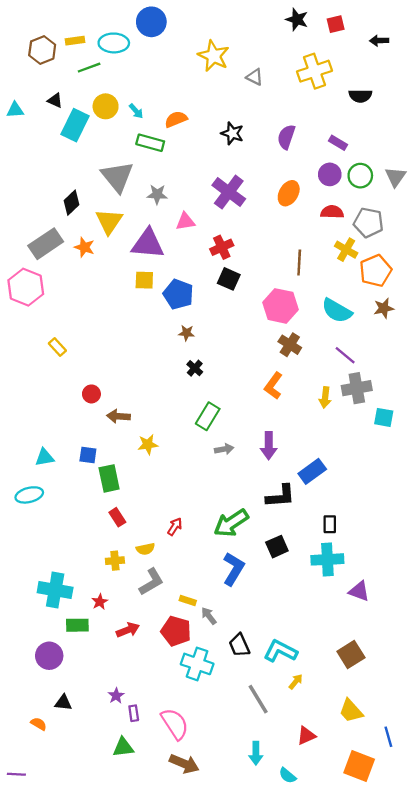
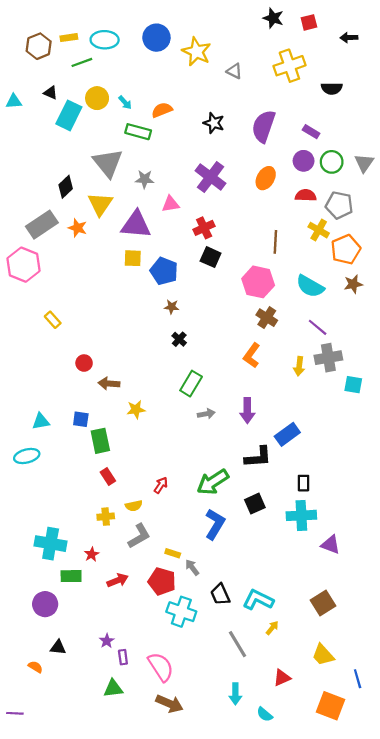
blue circle: (151, 22) -> (156, 38), moved
purple semicircle: (286, 137) -> (264, 126), size x1.4

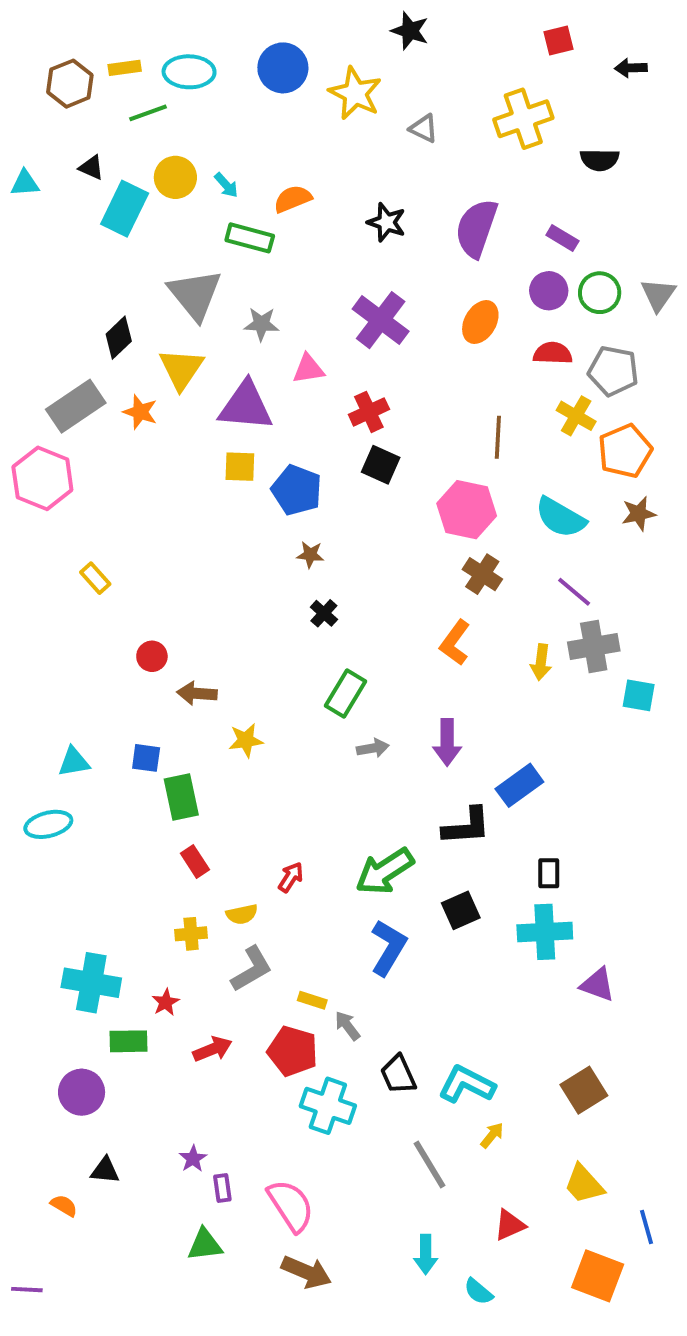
black star: (273, 18) -> (410, 31), moved

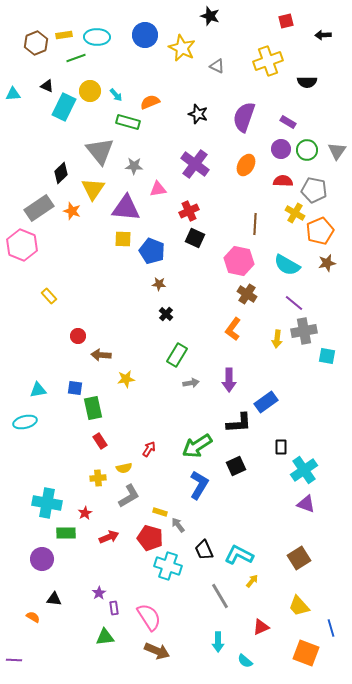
cyan cross: (545, 932) -> (304, 470), moved, turned -32

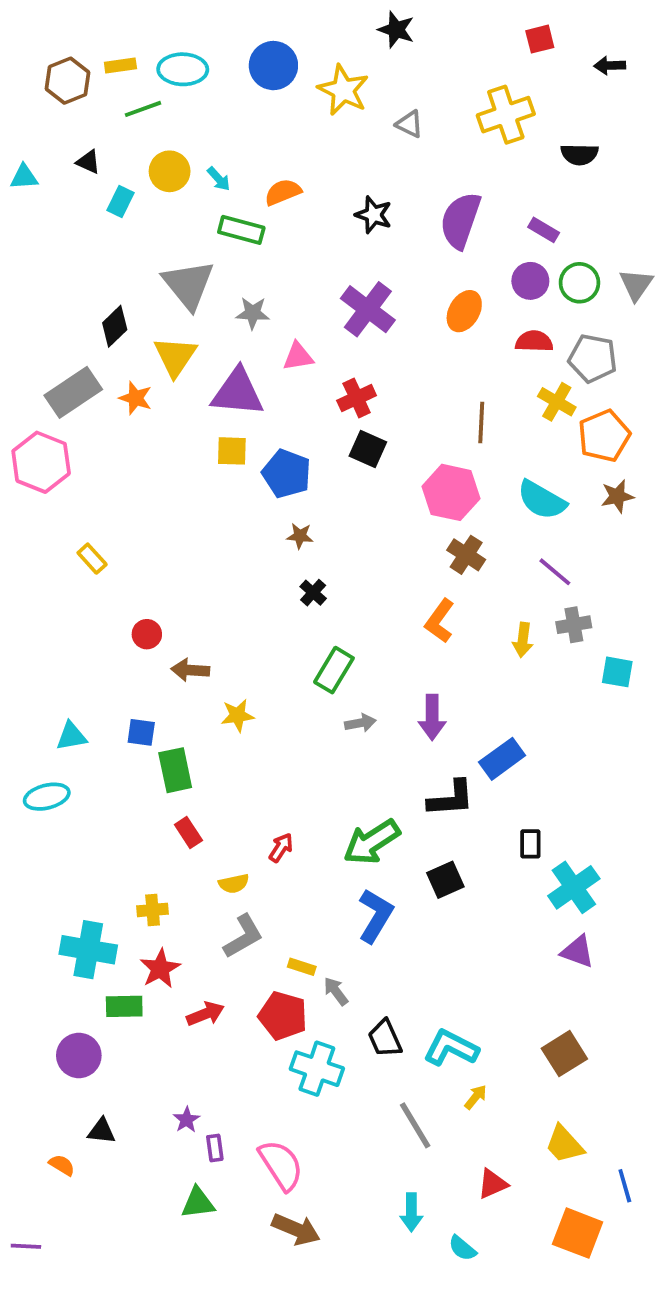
cyan rectangle: (64, 107) -> (120, 202), size x0.6
gray cross: (304, 331) -> (574, 625), size x0.7
yellow cross: (98, 478) -> (153, 910), moved
red star: (85, 513) -> (160, 969), size x1.5

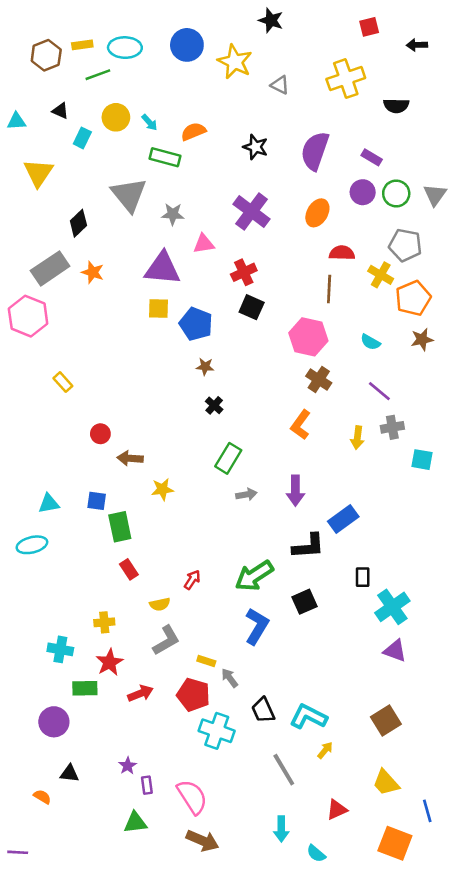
red semicircle: (534, 341) -> (342, 253), moved
yellow triangle: (175, 356) -> (38, 173), moved
cyan semicircle: (542, 500) -> (370, 342), size x0.6
cyan cross: (88, 950) -> (60, 649), size x0.7

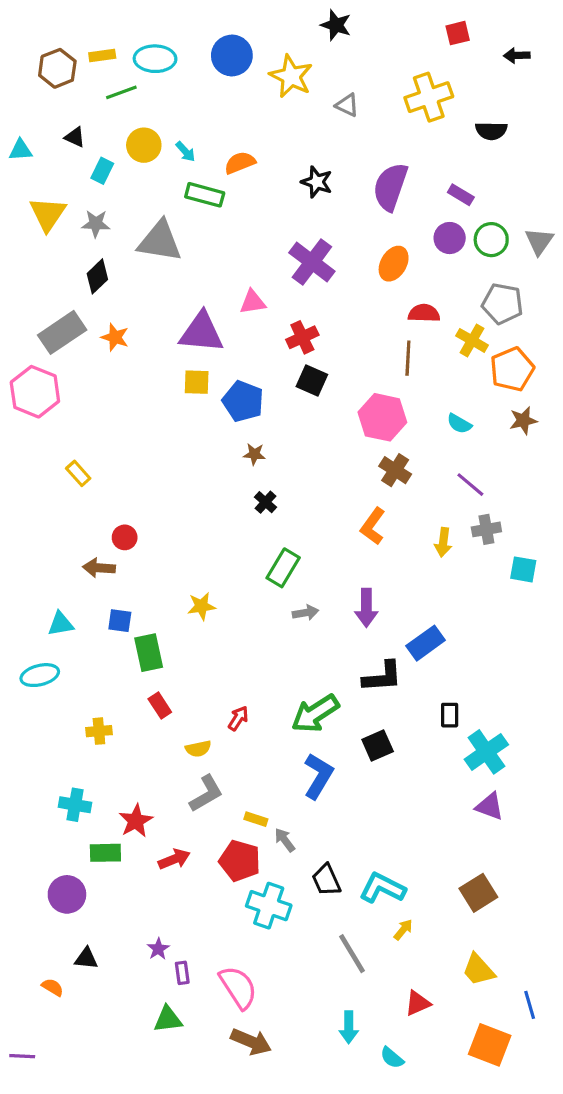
gray triangle: (129, 195) -> (160, 241), turned -42
gray star: (173, 214) -> (96, 224), moved
brown arrow: (130, 458) -> (99, 568), moved
yellow cross: (104, 622) -> (99, 731), moved

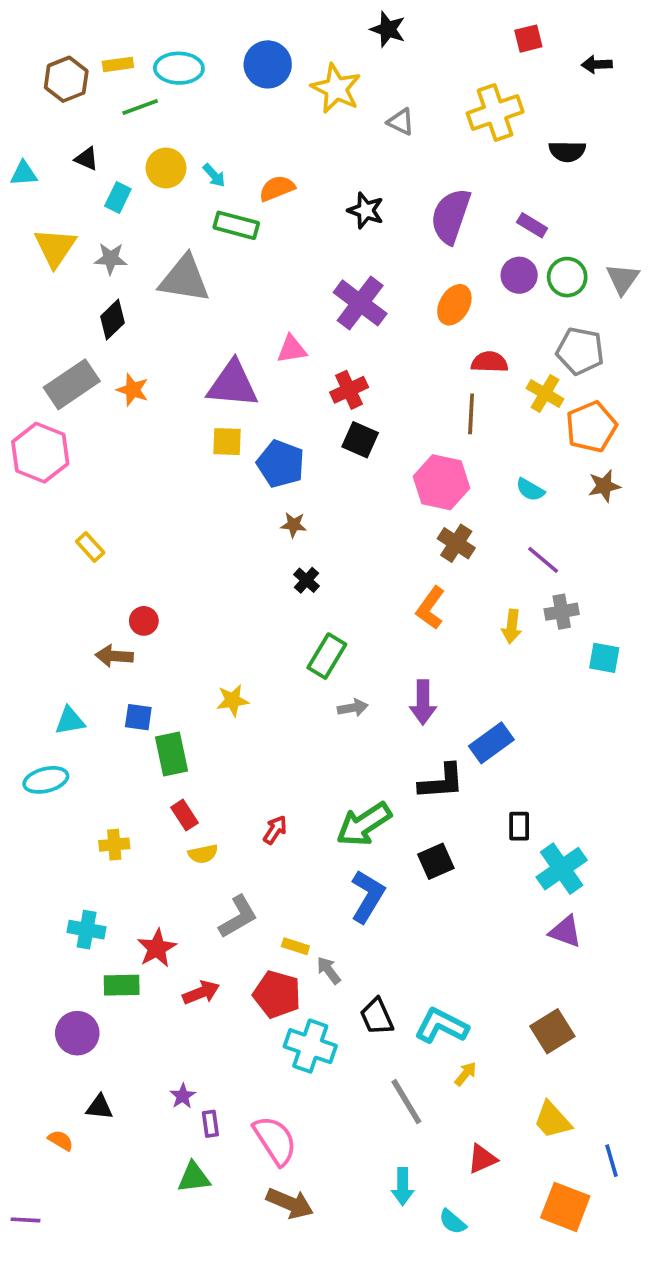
yellow semicircle: (198, 749) -> (203, 854), moved

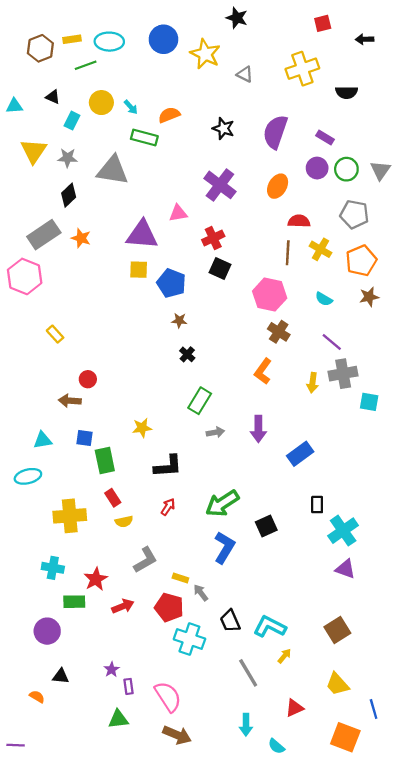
yellow cross: (545, 394) -> (320, 249), moved
gray cross: (562, 612) -> (343, 374), size x1.4
black L-shape: (441, 782) -> (168, 466), moved
yellow cross: (114, 845) -> (70, 516), size x1.8

